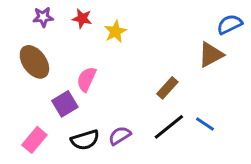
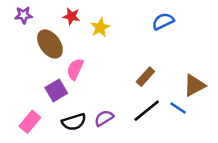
purple star: (43, 17) -> (24, 15), moved
blue semicircle: (230, 24) -> (163, 21), moved
brown triangle: (211, 55) -> (194, 85), moved
brown ellipse: (34, 62) -> (50, 44), moved

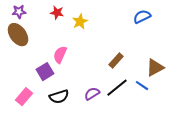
blue semicircle: (163, 21) -> (142, 17), moved
brown ellipse: (50, 44) -> (18, 35), moved
purple semicircle: (104, 118) -> (92, 94), moved

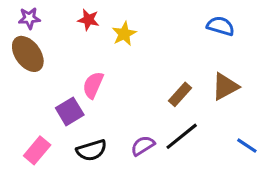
blue semicircle: (142, 17) -> (220, 26), turned 42
brown triangle: (155, 68) -> (225, 87), moved
blue line: (142, 86) -> (247, 146), moved

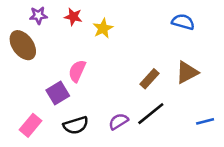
purple star: (29, 18) -> (38, 15), moved
blue line: (247, 146) -> (205, 121), turned -48

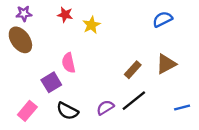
purple star: (38, 15) -> (24, 14), moved
blue semicircle: (183, 22) -> (163, 19), turned -42
pink semicircle: (77, 71) -> (69, 63), turned -36
black semicircle: (76, 125) -> (67, 111), turned 45

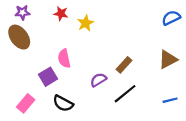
blue semicircle: (163, 19) -> (171, 18), moved
brown triangle: (166, 64) -> (168, 60), moved
purple semicircle: (105, 107) -> (98, 80), moved

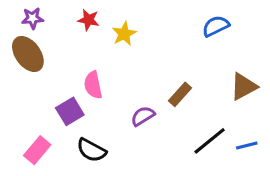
blue semicircle: (171, 18) -> (216, 26), moved
black line: (125, 94) -> (210, 141), moved

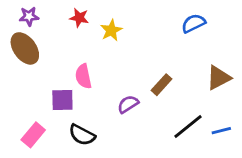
purple square: (70, 111) -> (62, 100), turned 30

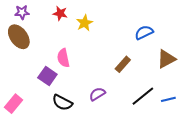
blue semicircle: (193, 23) -> (144, 32), moved
purple square: (62, 100) -> (47, 76), turned 36
purple semicircle: (128, 104) -> (97, 94), moved
pink rectangle: (33, 135) -> (13, 104), moved

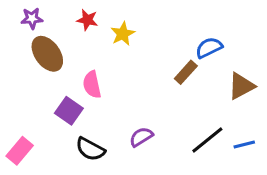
brown ellipse: (19, 37) -> (47, 54), moved
brown rectangle: (123, 64) -> (186, 72), moved

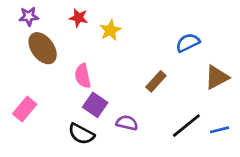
brown rectangle: (186, 72) -> (156, 81), moved
purple square: (69, 111) -> (95, 105), moved
purple semicircle: (141, 137) -> (127, 123), turned 45
pink rectangle: (20, 151) -> (25, 109), moved

